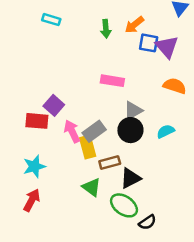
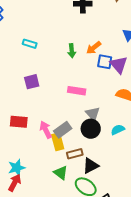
purple square: (54, 105) -> (32, 82), moved, turned 35
gray triangle: (133, 111) -> (93, 114), turned -42
cyan star: (34, 166) -> (17, 168), moved

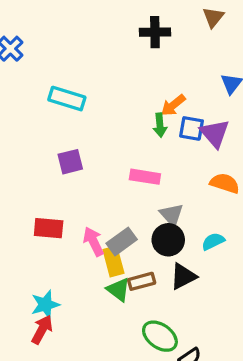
cyan rectangle: (30, 44) -> (67, 99), size x1.5
green arrow: (72, 51) -> (160, 125), moved
black triangle: (91, 166) -> (183, 276), moved
green triangle: (61, 173) -> (118, 290), moved

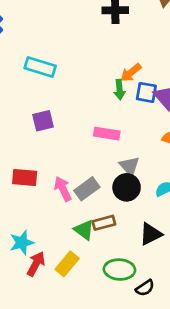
yellow rectangle: (113, 261) -> (67, 264), moved, turned 55
black triangle: (183, 276) -> (151, 234), moved
red arrow: (42, 330) -> (36, 264), moved
green ellipse: (160, 336) -> (119, 270), turned -32

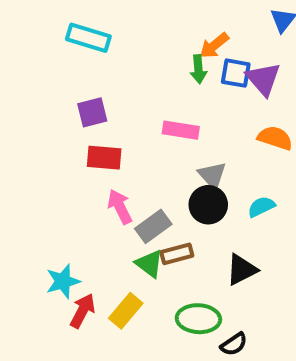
red rectangle: (25, 177) -> (104, 158), moved
gray rectangle: (87, 189) -> (153, 226), moved

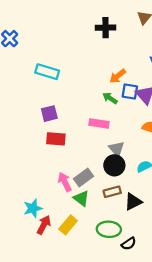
green arrow: (198, 69) -> (110, 98), moved, turned 128
pink arrow: (120, 207) -> (65, 182), moved
brown rectangle: (177, 254) -> (112, 192), moved

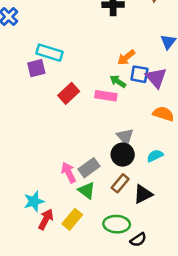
purple square: (49, 114) -> (36, 68), moved
pink rectangle: (99, 123) -> (106, 96), moved
red rectangle: (56, 139) -> (69, 93), moved, turned -48
brown rectangle: (112, 192) -> (120, 183), turned -35

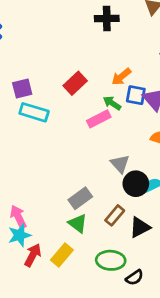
cyan rectangle: (49, 53) -> (34, 112), moved
red rectangle: (69, 93) -> (75, 83), moved
pink rectangle: (106, 96) -> (99, 119), turned -36
black circle: (123, 155) -> (136, 184), moved
pink arrow: (69, 173) -> (18, 217), moved

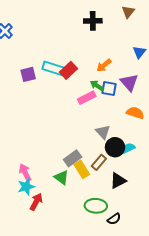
blue square: (136, 95) -> (109, 89), moved
cyan rectangle: (34, 112) -> (53, 68), moved
brown rectangle: (115, 215) -> (99, 162), moved
green triangle: (78, 223) -> (61, 178), moved
yellow rectangle: (62, 255) -> (82, 169), moved, turned -72

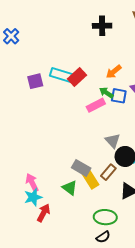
gray rectangle: (73, 158) -> (81, 168), turned 66
black semicircle: (114, 219) -> (103, 237), moved

